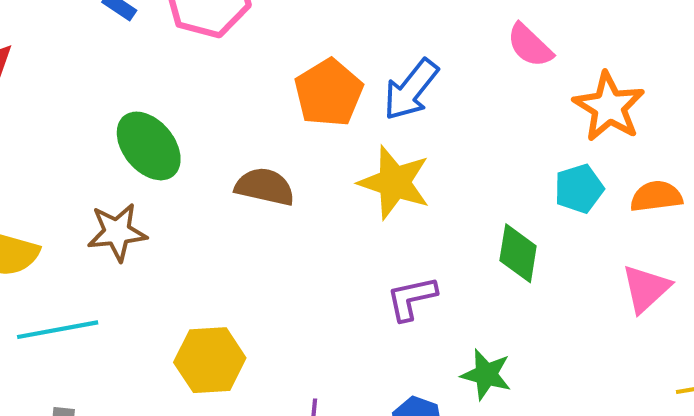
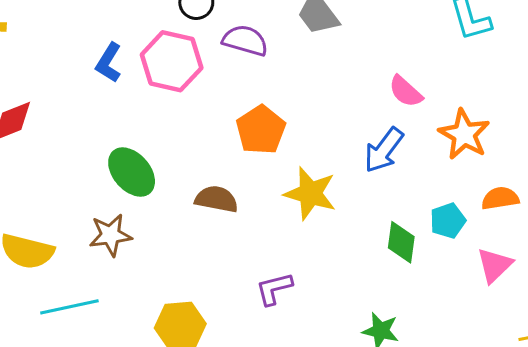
blue arrow: (411, 90) -> (384, 150), moved
cyan pentagon: (579, 189) -> (448, 221), moved
purple L-shape: (412, 298) -> (274, 289), moved

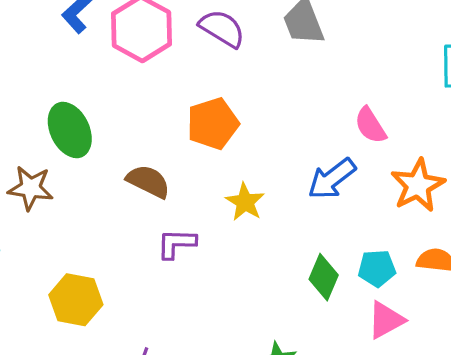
yellow star: (310, 193) -> (245, 202), size x0.7
pink triangle: (495, 265) -> (386, 320), moved
purple L-shape: (274, 289) -> (176, 244), moved

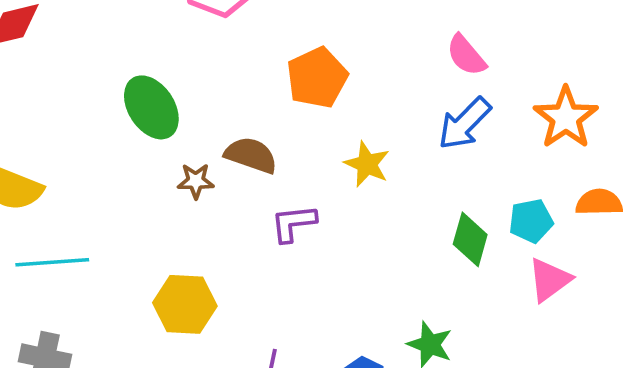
pink semicircle: (370, 125) -> (466, 55), moved
brown star: (31, 188) -> (196, 181), moved, size x0.7

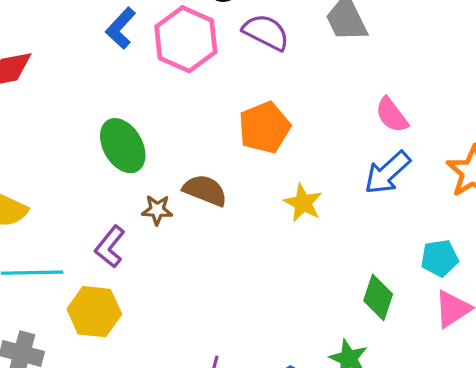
purple L-shape: (293, 223) -> (110, 247), moved, turned -48
green diamond: (470, 239) -> (378, 297), moved
yellow hexagon: (185, 304) -> (94, 312), moved

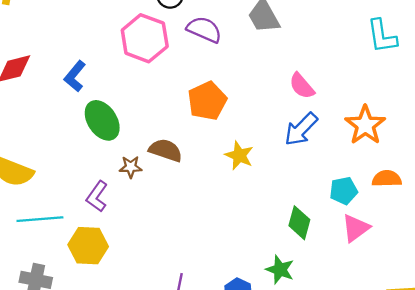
blue L-shape: (121, 28) -> (75, 76), moved

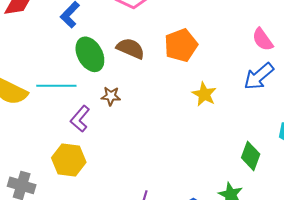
brown semicircle: (166, 150) -> (131, 48), moved
cyan line: (40, 219) -> (56, 86), moved

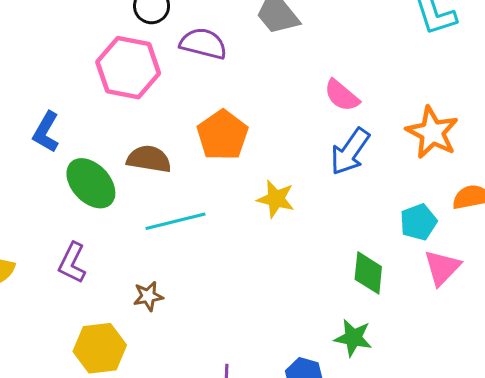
cyan line: (56, 86) -> (175, 221), moved
brown star: (111, 96) -> (148, 296), moved
purple L-shape: (80, 119) -> (72, 263), moved

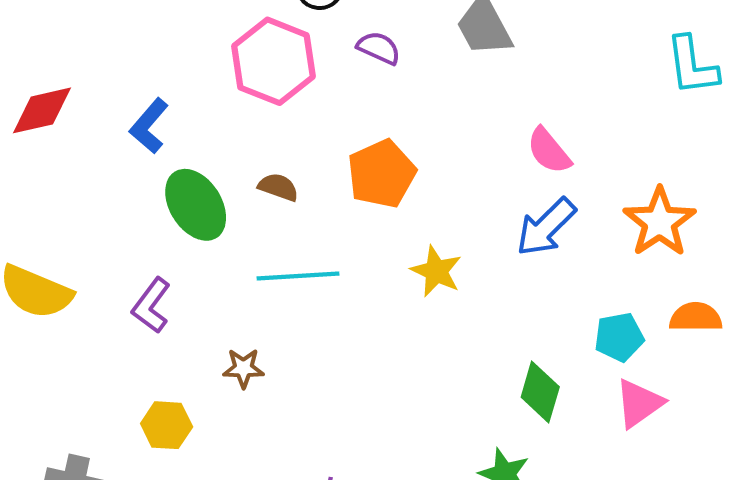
purple semicircle: (203, 44) -> (379, 48), size x0.7
brown semicircle: (149, 159) -> (278, 187), size x0.7
yellow hexagon: (100, 348) -> (167, 425), size x0.7

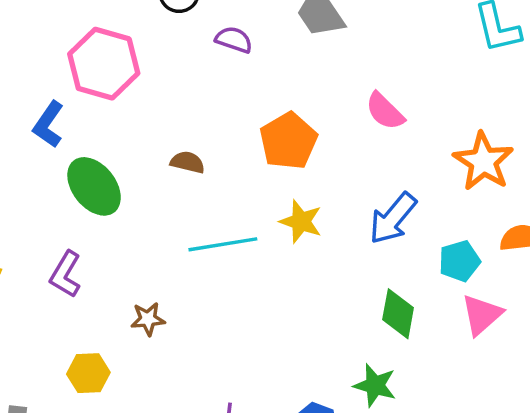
pink hexagon: (273, 61) -> (104, 64), moved
orange pentagon: (382, 174) -> (288, 141), moved
brown semicircle: (278, 187) -> (188, 162), moved
blue arrow: (546, 227) -> (393, 218), moved
cyan line: (298, 276) -> (223, 244), moved

